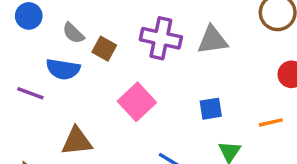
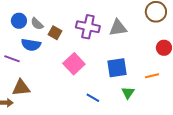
blue circle: (29, 16) -> (19, 21), moved
blue square: (211, 109) -> (117, 68), size x1.5
brown triangle: (77, 141) -> (21, 88), moved

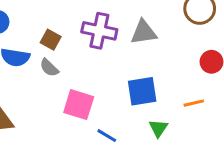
gray semicircle: (37, 24) -> (49, 68), moved
pink square: (74, 64) -> (79, 105), moved, turned -30

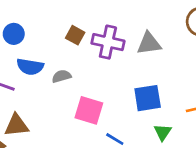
brown square: (51, 40) -> (75, 35), moved
gray semicircle: (49, 68) -> (62, 76), turned 120

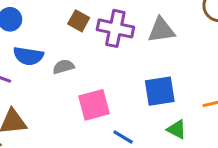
pink square: (89, 110) -> (94, 105), turned -32
green triangle: (163, 132) -> (177, 129), turned -36

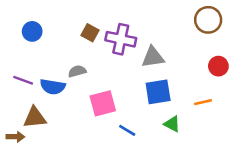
gray triangle: (161, 30) -> (153, 57), moved
blue semicircle: (28, 56) -> (53, 87), moved

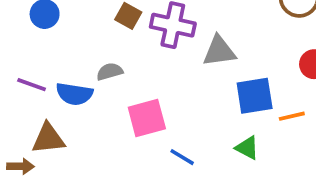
blue square: (158, 92) -> (255, 96), moved

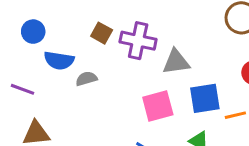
blue semicircle: (74, 94) -> (59, 60), moved
pink square: (147, 118) -> (158, 106), moved

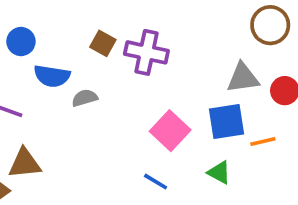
gray triangle: (176, 62) -> (243, 78), moved
pink square: (158, 106) -> (170, 131), turned -32

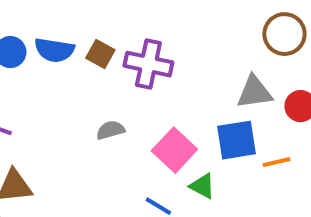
blue semicircle: (52, 76) -> (54, 50), moved
gray semicircle: (85, 98) -> (110, 130), moved
green triangle: (219, 172) -> (202, 186), moved

